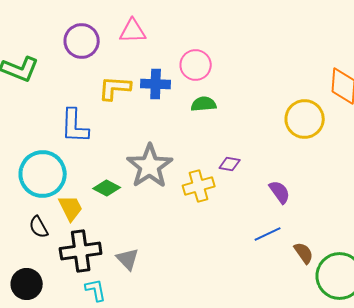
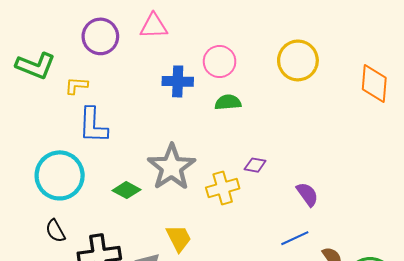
yellow L-shape: (115, 88) -> (76, 86), moved, size x0.7
yellow circle: (305, 119) -> (298, 60), moved
yellow trapezoid: (71, 208) -> (179, 238), moved

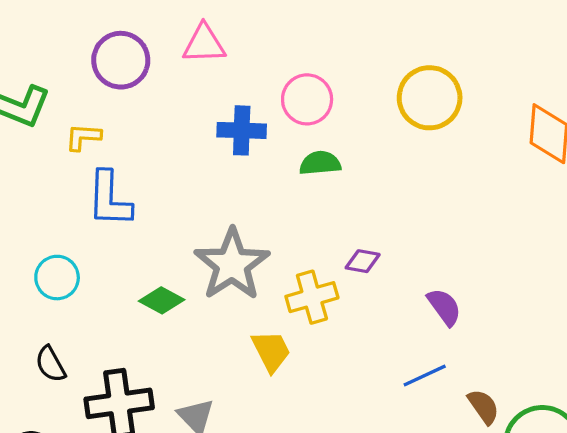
cyan circle: (60, 175) -> (57, 278), size x0.6
yellow trapezoid: (179, 238) -> (271, 351), moved

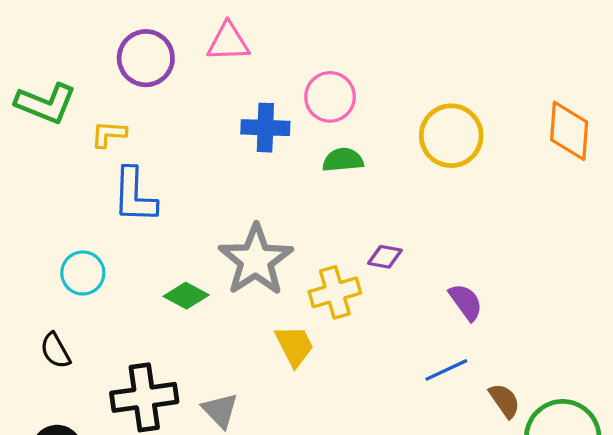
yellow circle: (430, 98) -> (451, 136), moved
black semicircle: (50, 364) -> (55, 351), moved

